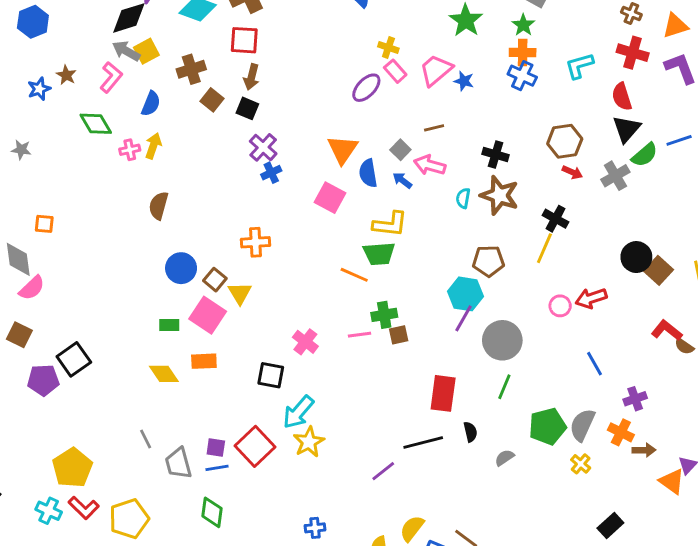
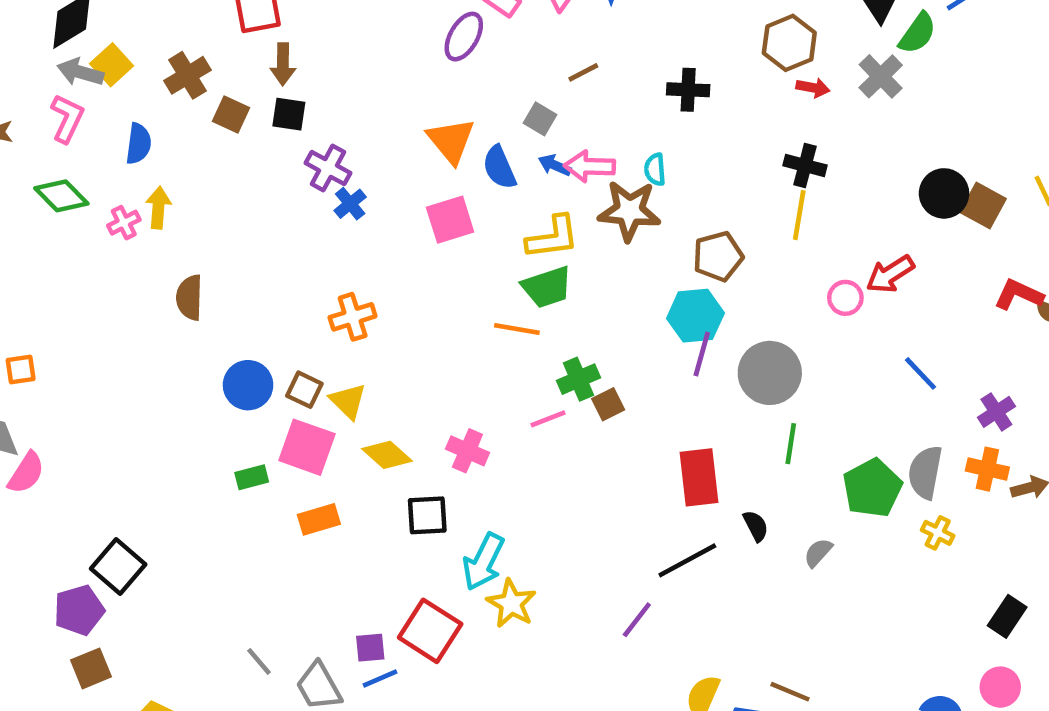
pink arrow: (430, 165) -> (590, 166), moved
brown star: (500, 195) -> (629, 211), moved
pink square: (330, 198) -> (450, 220), turned -32
brown square: (19, 335) -> (91, 668), moved, turned -35
yellow diamond: (164, 374) -> (387, 455), moved

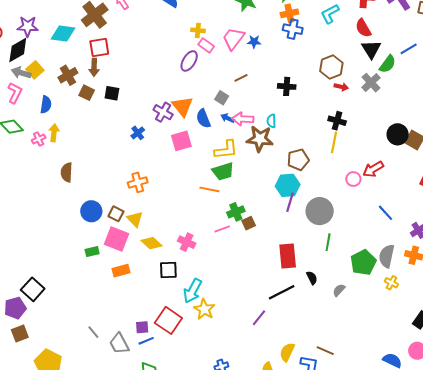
brown arrow: (283, 64) -> (94, 67), moved
purple cross: (328, 168) -> (163, 112), moved

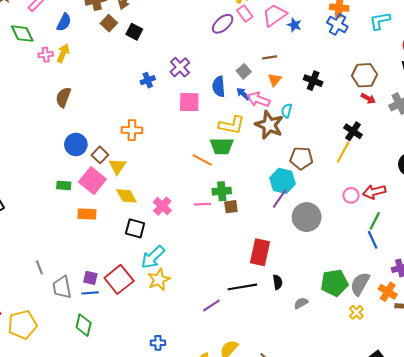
orange triangle: (182, 106) -> (275, 80), moved, size x0.6
green line: (328, 242) -> (375, 221), moved

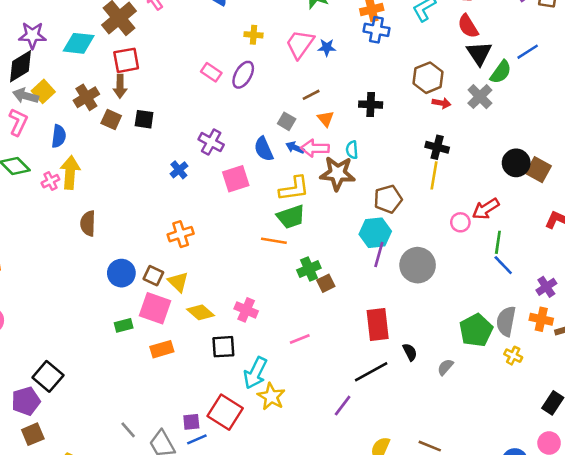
pink rectangle: (245, 13) -> (211, 72), moved
yellow arrow: (63, 53) -> (70, 172), size x1.4
pink line: (202, 204) -> (300, 339), moved

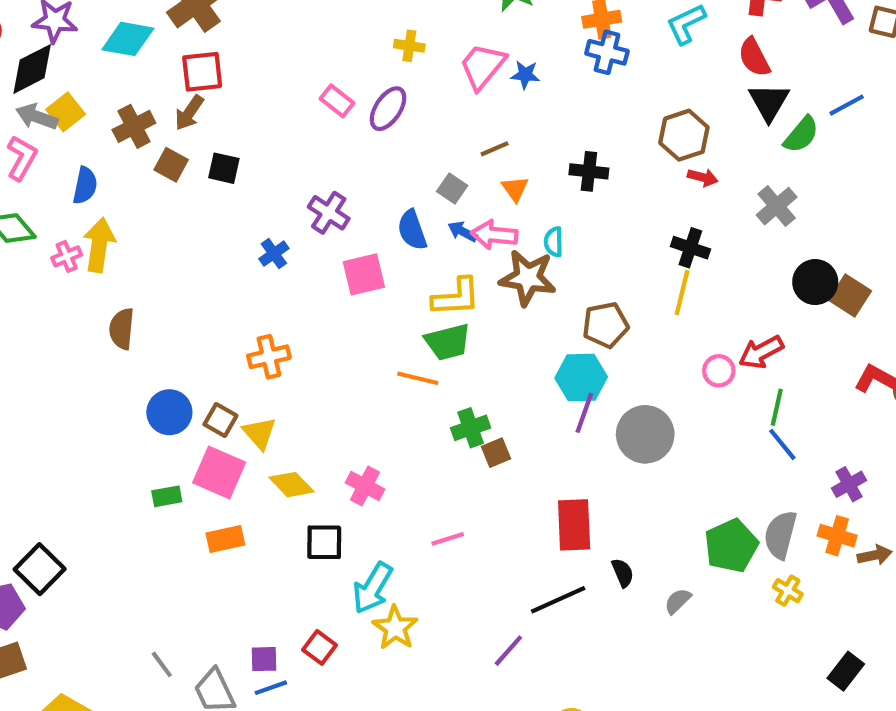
brown arrow: (120, 86) -> (189, 113), turned 30
gray cross: (480, 97) -> (777, 206), moved
red square: (225, 412) -> (319, 647), size x0.6

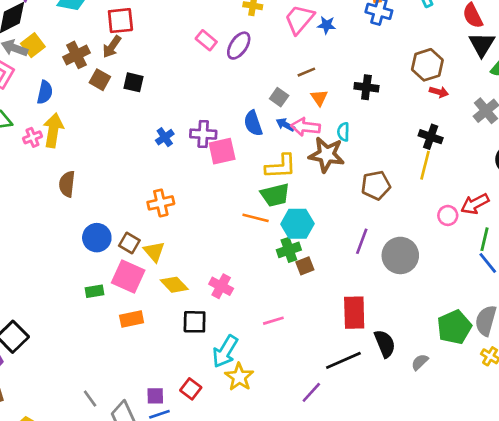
purple cross: (329, 213) -> (203, 134), moved, turned -30
cyan hexagon: (581, 378) -> (297, 224), moved
black semicircle: (623, 573) -> (385, 344), size x1.5

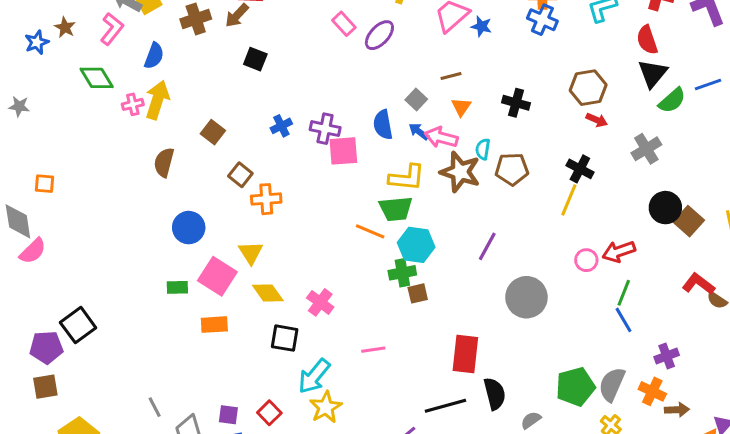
brown square: (100, 80) -> (213, 132), moved
brown pentagon: (376, 185) -> (512, 169), moved
purple line: (362, 241) -> (487, 246), moved
brown square: (129, 243) -> (240, 175), moved

